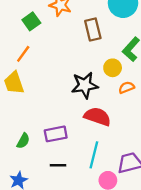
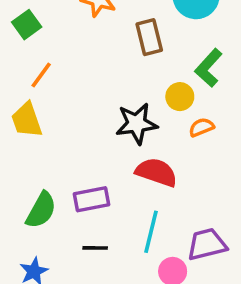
green square: (31, 21) -> (27, 25), moved
green semicircle: (23, 141) -> (41, 210), size x1.5

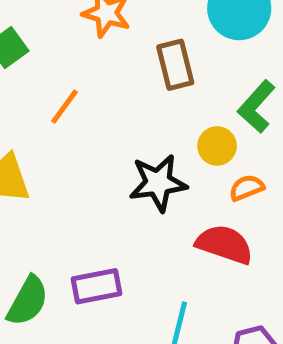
orange line: (41, 75) -> (65, 107), moved
red semicircle: (156, 172) -> (224, 244), moved

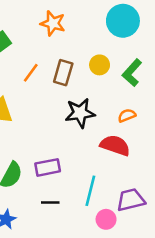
brown rectangle: (175, 65) -> (63, 73), moved, turned 30
yellow circle: (217, 146) -> (100, 65), moved

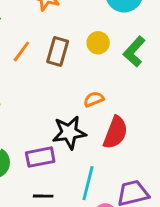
black star: (80, 113) -> (69, 132), moved
orange semicircle: (127, 116) -> (94, 99), moved
red semicircle: (115, 145) -> (115, 132), turned 92

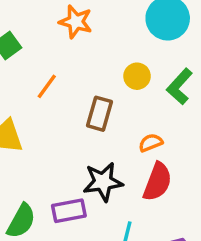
brown rectangle: (58, 51) -> (100, 114), moved
orange semicircle: (94, 99) -> (151, 143), moved

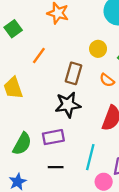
orange semicircle: (151, 143) -> (107, 80), moved, turned -120
black star: (103, 182) -> (68, 105), moved

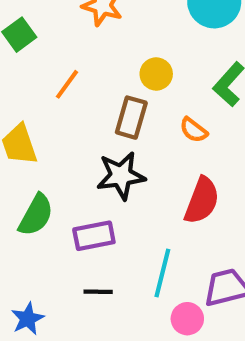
yellow circle: (98, 49) -> (156, 74), moved
green semicircle: (22, 144) -> (36, 215), moved

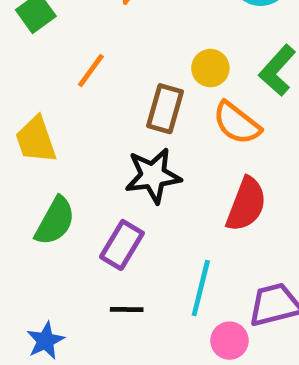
yellow circle: (156, 74) -> (210, 68), moved
orange semicircle: (194, 130) -> (237, 123), size x1.5
purple rectangle: (94, 236) -> (122, 245), turned -48

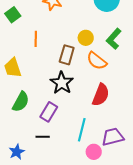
orange line: (91, 70) -> (36, 39), turned -35
black star: (153, 176) -> (62, 83), turned -30
black line: (127, 310) -> (43, 137), moved

